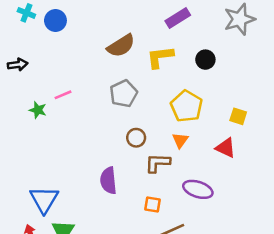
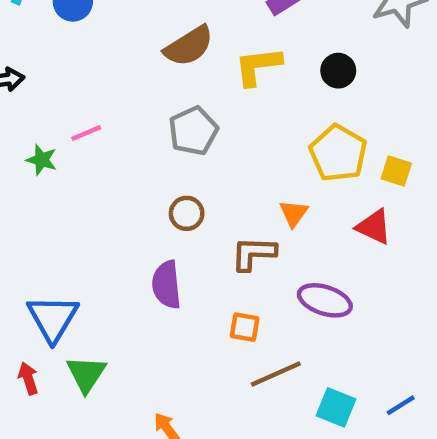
yellow pentagon: (187, 106) -> (338, 153), moved
brown circle: (136, 138) -> (187, 213), moved

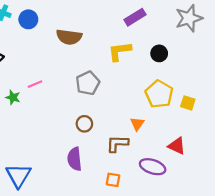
brown semicircle: (189, 46) -> (69, 37), moved, turned 40
red triangle: (374, 227) -> (177, 146), moved

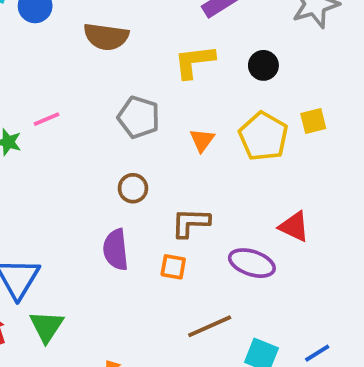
gray pentagon: (88, 83) -> (139, 117), turned -30
yellow square: (188, 103) -> (313, 121), moved, turned -32
orange triangle: (137, 124) -> (202, 140), moved
orange square: (113, 180) -> (173, 267), moved

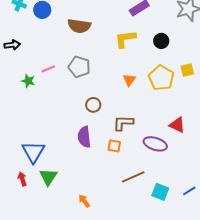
gray pentagon: (139, 117) -> (79, 67), moved

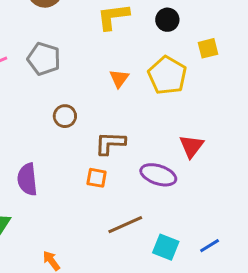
yellow square: (187, 70) -> (208, 48), moved
red triangle: (177, 125) -> (191, 146), turned 42
purple semicircle: (84, 137) -> (27, 179), moved

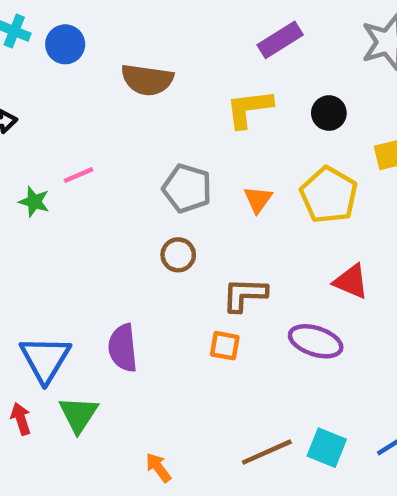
gray pentagon: (44, 59) -> (187, 188), moved
red triangle: (191, 146) -> (351, 281), moved, turned -44
brown line: (125, 225) -> (267, 452), moved

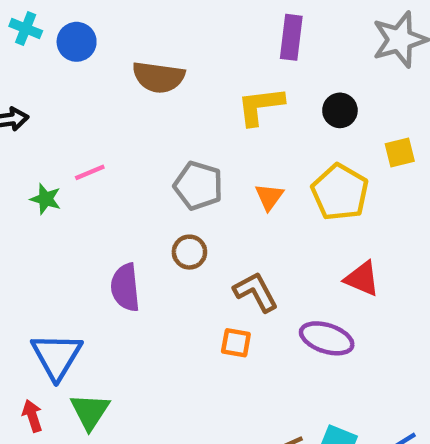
purple rectangle: (280, 40) -> (291, 37), turned -51
brown L-shape: (245, 295) -> (256, 292), turned 60
purple semicircle: (123, 348) -> (125, 287), moved

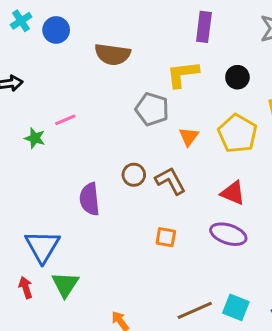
cyan cross: (26, 28) -> (21, 21), turned 35
gray pentagon: (198, 186) -> (152, 109), moved
red triangle: (362, 279) -> (233, 193), moved
brown L-shape: (256, 292) -> (170, 181), moved

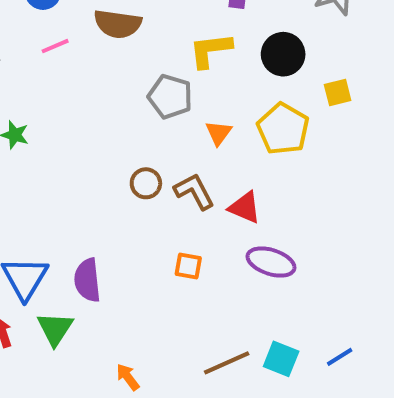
black circle: (237, 77) -> (283, 54), size x1.4
pink line: (65, 120) -> (55, 46), moved
red triangle: (233, 193) -> (245, 208), moved
purple semicircle: (90, 199) -> (87, 280), moved

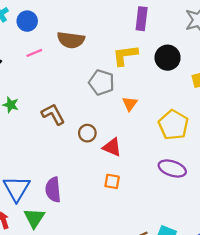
yellow pentagon: (283, 129) -> (173, 125), moved
brown L-shape: (194, 191) -> (53, 114), moved
red triangle: (245, 208) -> (112, 147), moved
purple ellipse: (271, 262) -> (172, 169), moved

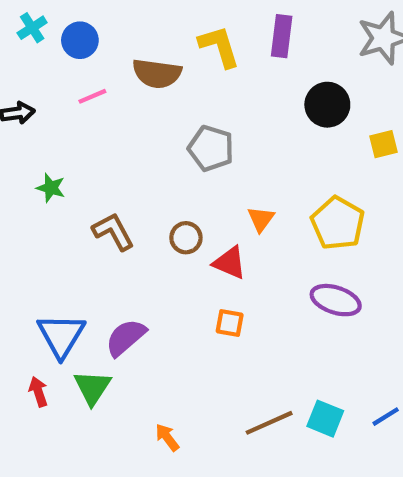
yellow L-shape: (125, 55) -> (219, 46), moved, turned 80
orange triangle: (130, 104) -> (261, 219), moved
brown L-shape: (53, 114) -> (113, 231), moved
purple semicircle: (53, 190) -> (126, 338), turned 55

